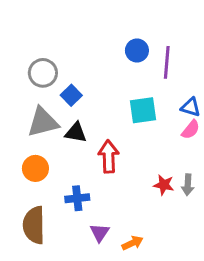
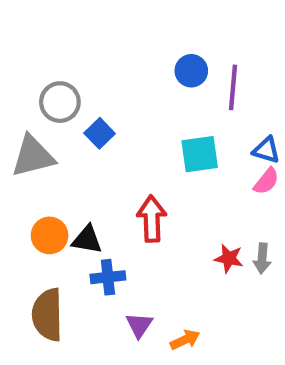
gray triangle: (43, 122) -> (33, 156), moved
black triangle: (76, 133) -> (87, 240), moved

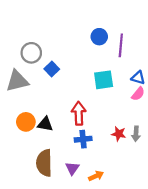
blue cross: (108, 277) -> (83, 139), moved
brown semicircle: (47, 315) -> (44, 163), moved

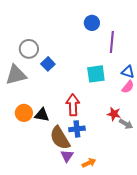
blue circle: (99, 37) -> (92, 23), moved
red star: (119, 134) -> (114, 114), moved
gray arrow: (136, 134) -> (126, 124), turned -64
brown semicircle: (44, 163) -> (60, 138), moved, turned -30

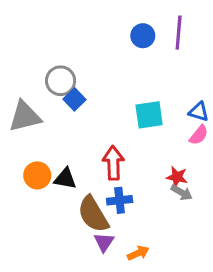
purple line: (112, 42) -> (179, 33), moved
gray circle: (29, 49) -> (61, 81), moved
gray arrow: (126, 124) -> (182, 193), moved

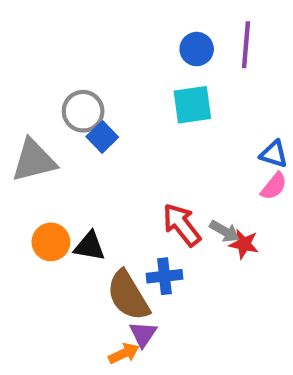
cyan square: (149, 115) -> (192, 105), moved
red arrow: (113, 163) -> (182, 225), moved, turned -36
gray arrow: (182, 193) -> (225, 231), moved
orange arrow: (138, 253) -> (124, 353), moved

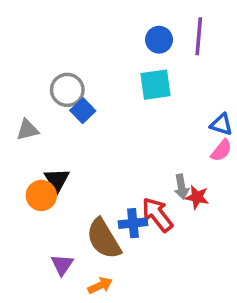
gray triangle: (34, 160) -> (27, 130), size x0.6
red arrow: (182, 225) -> (157, 215), moved
gray arrow: (225, 231) -> (182, 187), turned 50
black triangle: (89, 246) -> (57, 180), moved, turned 48
purple triangle: (143, 334) -> (62, 265), moved

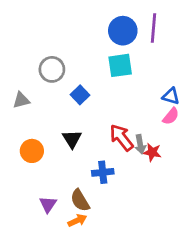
blue circle: (159, 40) -> (123, 31), size x1.4
blue square: (83, 111) -> (80, 95), moved
black triangle: (57, 180) -> (72, 139), moved
red arrow: (157, 215) -> (121, 138), moved
brown semicircle: (104, 239) -> (80, 200), moved, size x0.7

